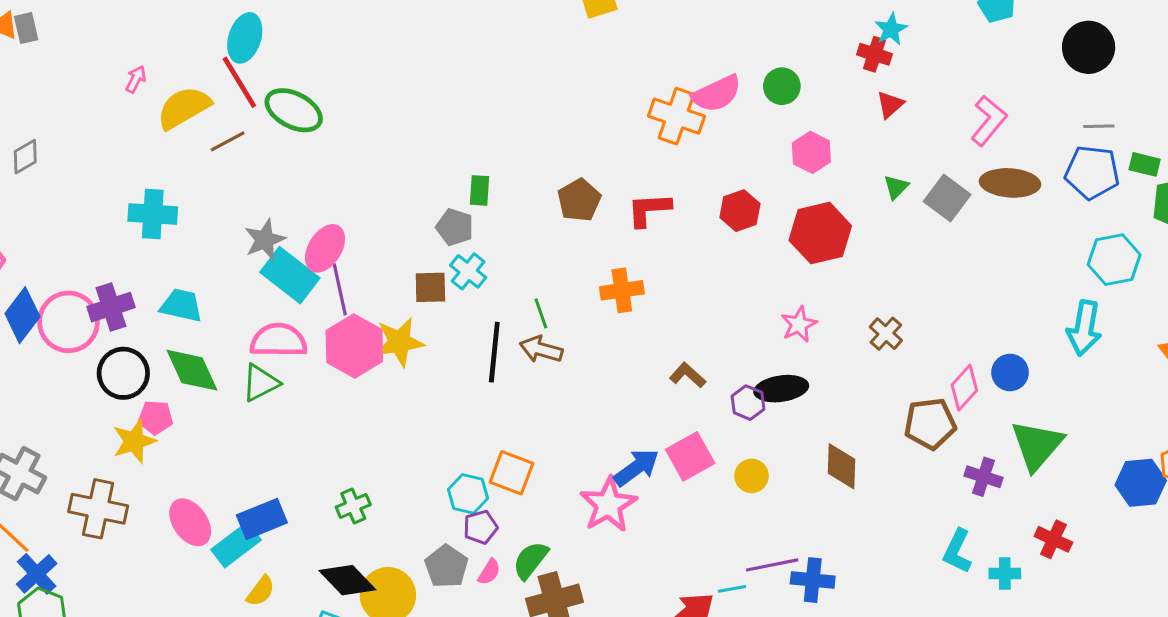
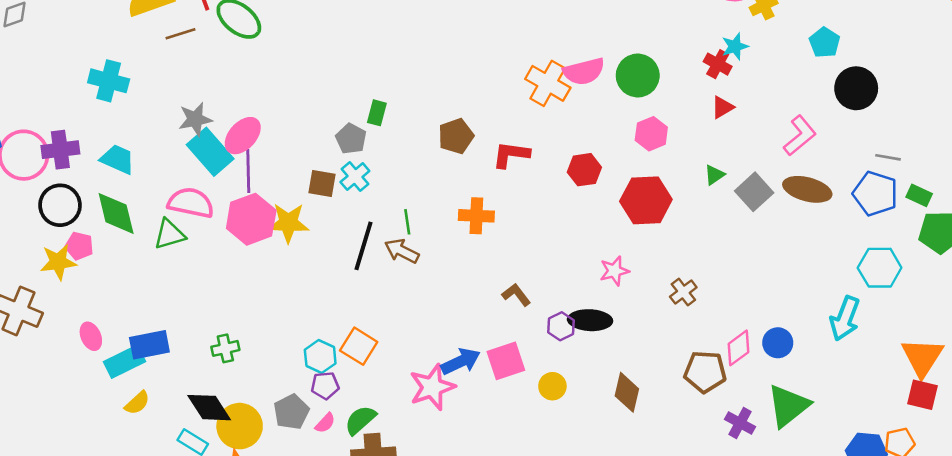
black circle: (1089, 47) -> (856, 88), moved
green circle: (782, 86) -> (638, 75), size x1.4
pink ellipse: (190, 522) -> (91, 336), size x0.7

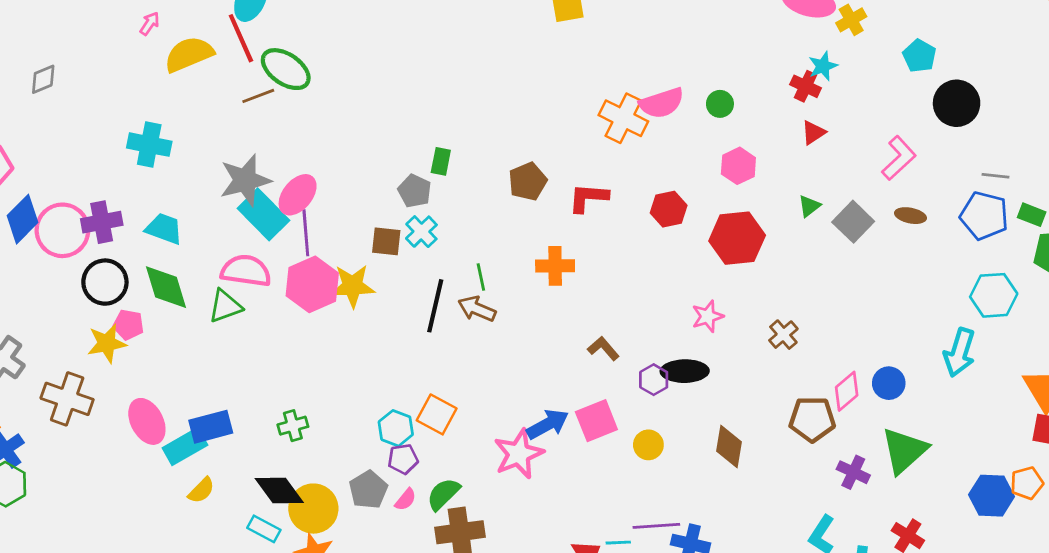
brown line: (181, 34) -> (258, 96), moved
green circle: (638, 75) -> (720, 104), size x0.6
gray star: (195, 119) -> (245, 180), size x1.4
brown ellipse: (807, 189) -> (910, 216), size x0.6
pink ellipse: (91, 336) -> (147, 421), size x1.5

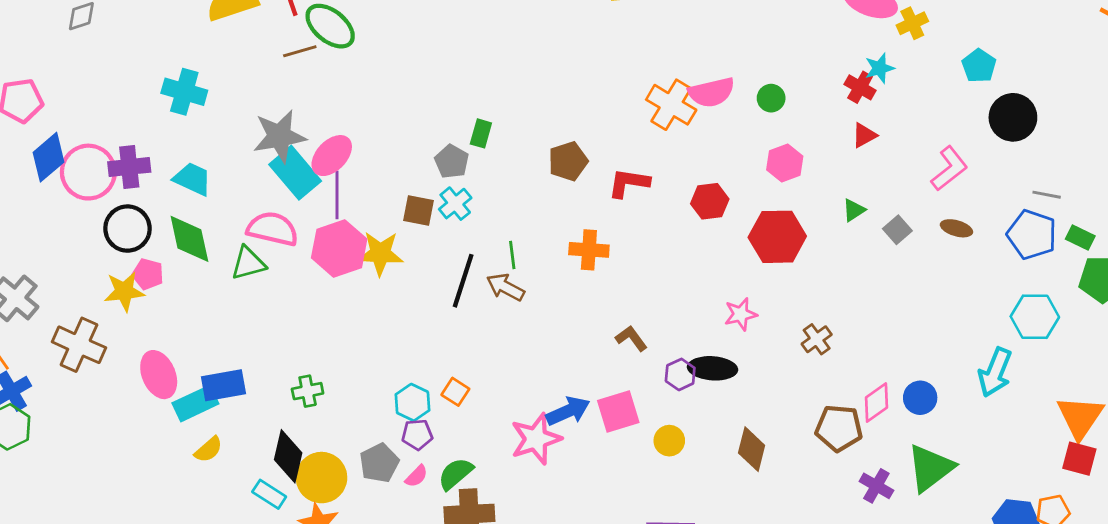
gray square: (853, 222) -> (897, 230), size x0.7
orange square: (437, 414) -> (455, 392), size x0.7
black diamond: (279, 491) -> (288, 456), turned 45

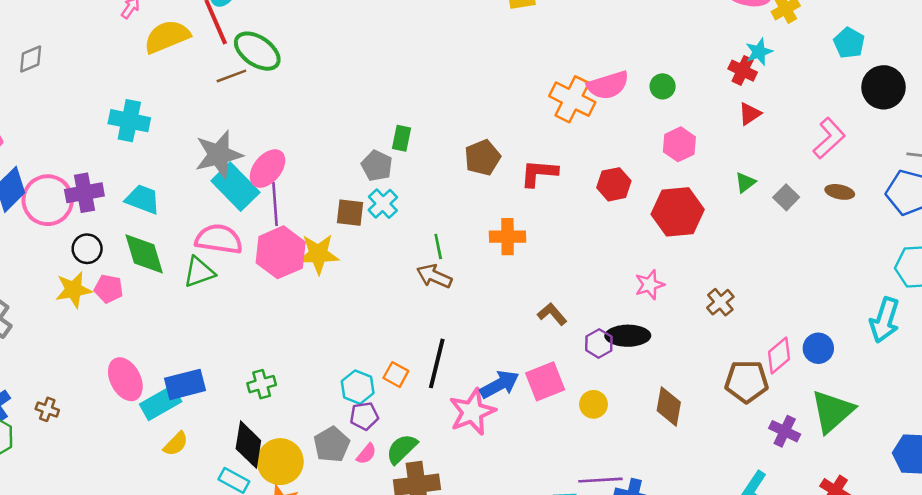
black circle: (127, 229) -> (87, 249), size x0.7
black line: (463, 281) -> (437, 363), moved
yellow star: (124, 291) -> (74, 290), moved
brown cross: (79, 345) -> (47, 409), moved, size x0.5

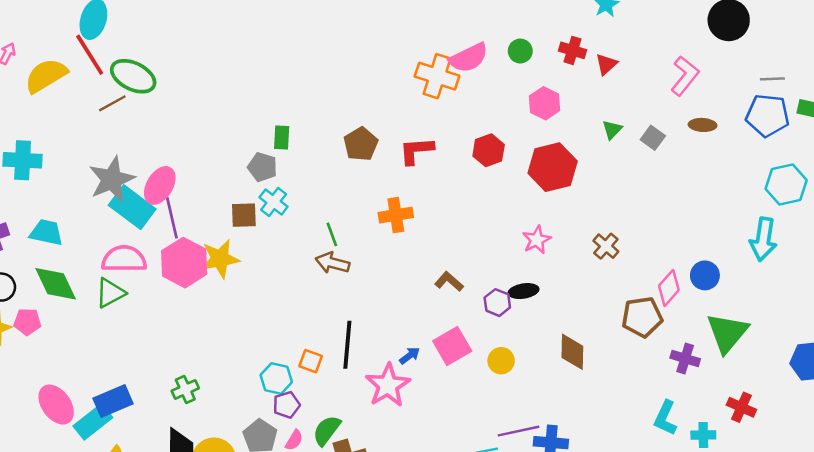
red cross: (743, 71) -> (573, 50), moved
black ellipse: (628, 336) -> (524, 291), size x0.7
blue arrow: (499, 384) -> (410, 356), size x0.6

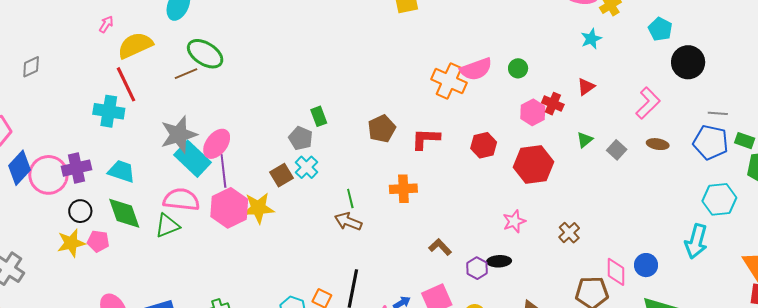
red cross: (573, 50) -> (553, 104), moved
red line: (90, 55) -> (126, 84), moved
green rectangle: (282, 138) -> (319, 116), turned -30
brown square: (244, 215) -> (281, 175), turned -35
pink diamond: (669, 288) -> (616, 272), turned -48

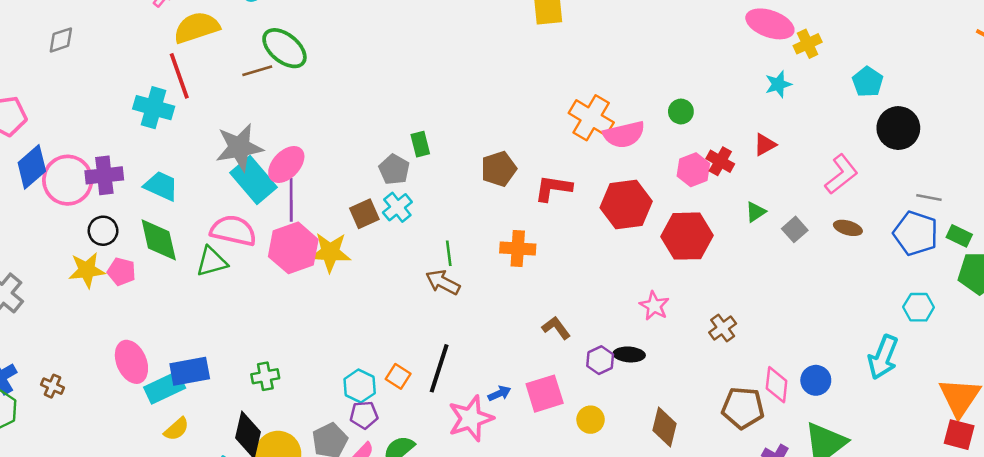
pink semicircle: (476, 69) -> (624, 135), moved
red hexagon: (484, 145) -> (626, 204), size x1.5
cyan hexagon: (719, 199) -> (919, 307), size x0.7
pink star: (514, 221) -> (654, 306), turned -30

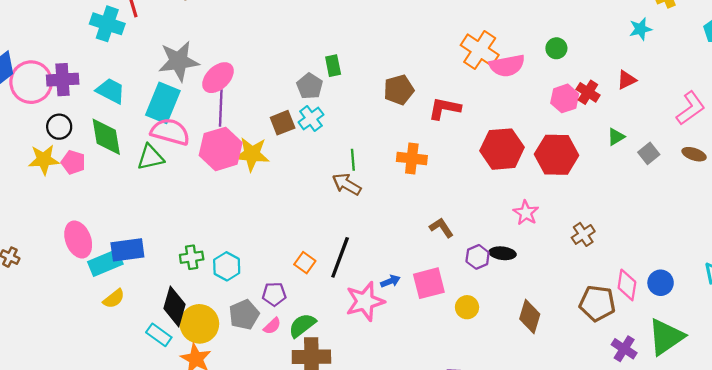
cyan rectangle: (253, 180) -> (163, 103), moved, turned 60
red hexagon: (626, 204) -> (502, 149), moved
cyan hexagon: (360, 386) -> (227, 266), moved

